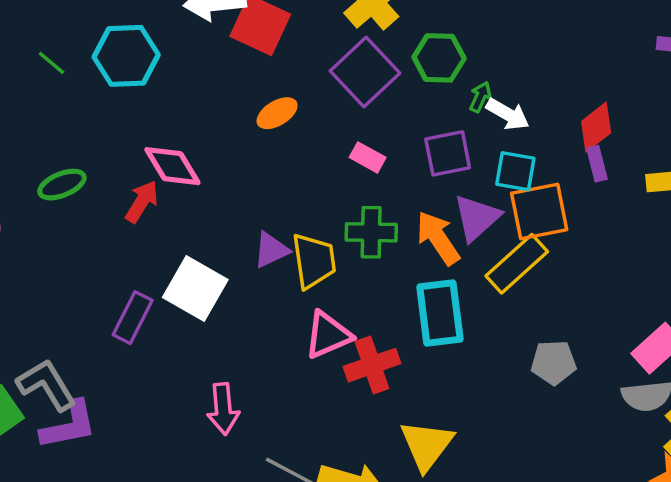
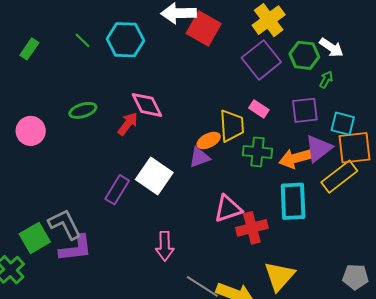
orange ellipse: (277, 113) -> (209, 140), moved
white arrow: (508, 114) -> (331, 48), moved
orange arrow: (438, 238) -> (295, 158), turned -76
yellow trapezoid: (314, 261) -> (232, 126), moved
gray pentagon: (554, 363) -> (355, 277), moved

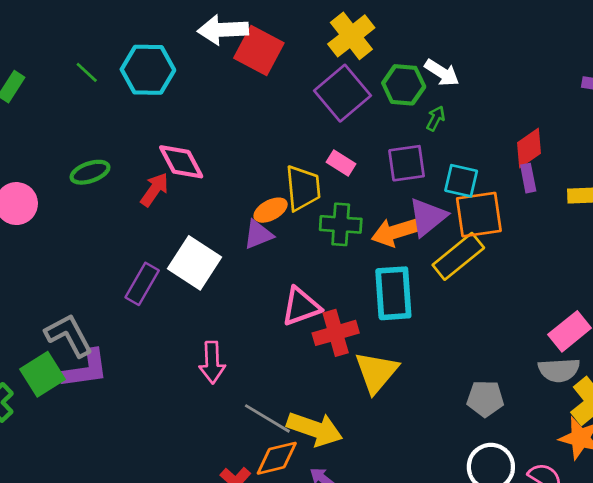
green square: (35, 238) -> (43, 374), moved
yellow triangle: (279, 276) -> (376, 372), moved

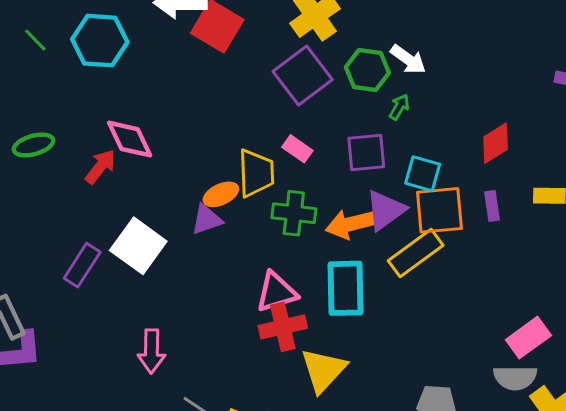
purple rectangle: (528, 178) -> (492, 206), moved
pink triangle: (301, 307) -> (276, 292), moved

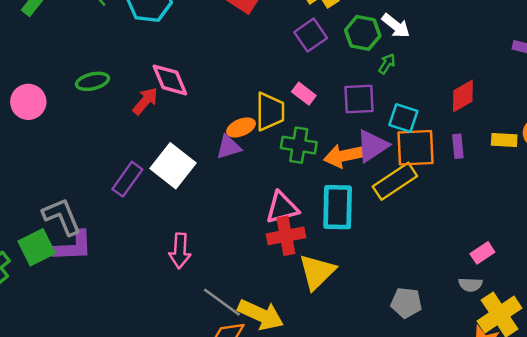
purple square: (303, 75) -> (311, 35), size x0.7
pink rectangle: (528, 338) -> (482, 253), size x0.7
gray semicircle: (515, 378) -> (470, 285), size x0.7

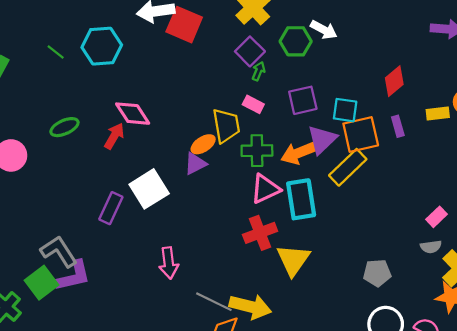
green arrow: (387, 64) -> (259, 71), moved
white square: (173, 166) -> (149, 189), turned 30
pink triangle: (282, 208) -> (265, 189), moved

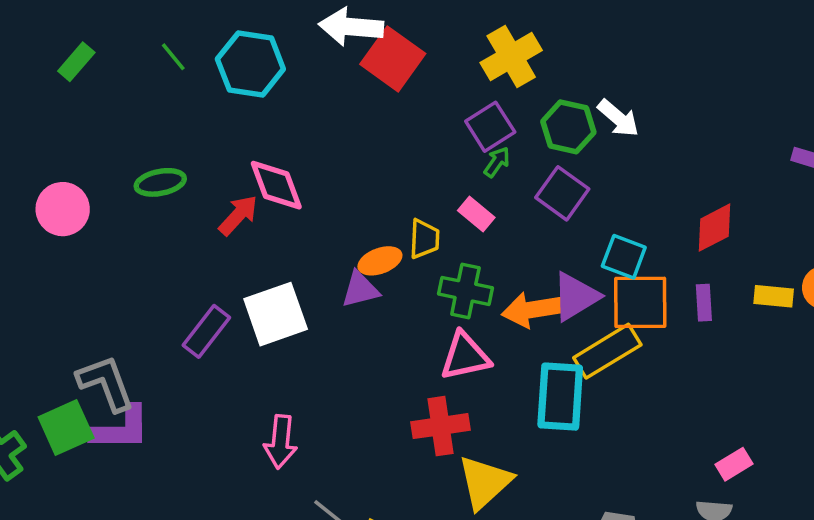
purple square: (303, 100) -> (562, 193), moved, turned 36
yellow trapezoid: (226, 126) -> (424, 239), size x0.7
cyan rectangle: (301, 199) -> (560, 397), moved

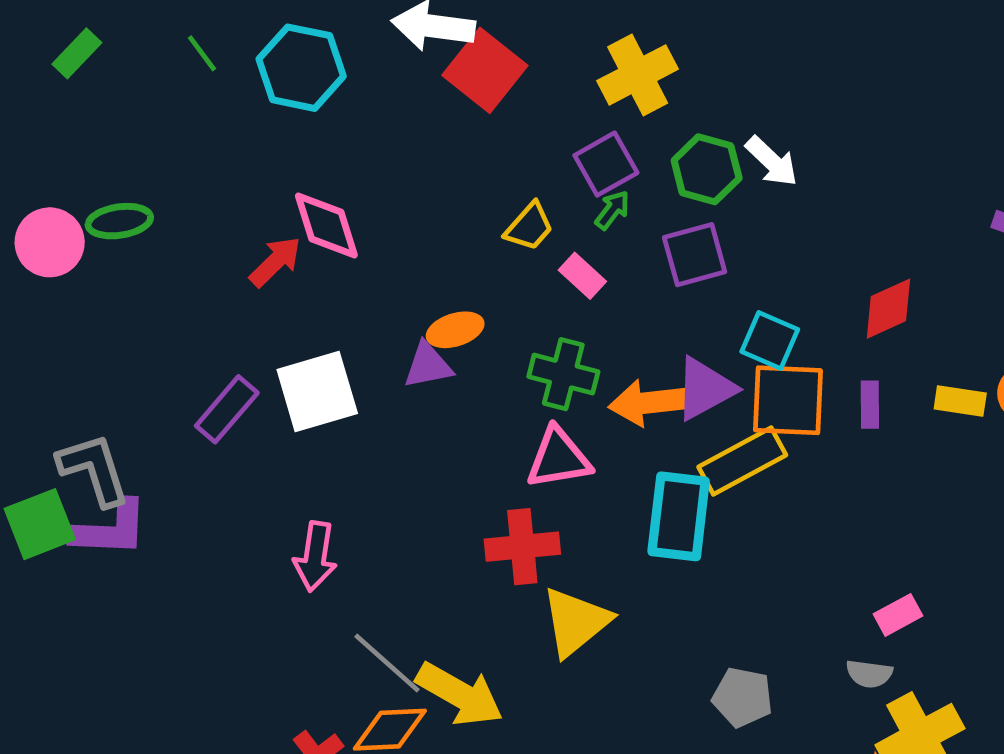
green ellipse: (160, 182) -> (119, 221), moved
purple square: (562, 193) -> (695, 255), turned 36
yellow trapezoid: (424, 239) -> (529, 227), moved, turned 36

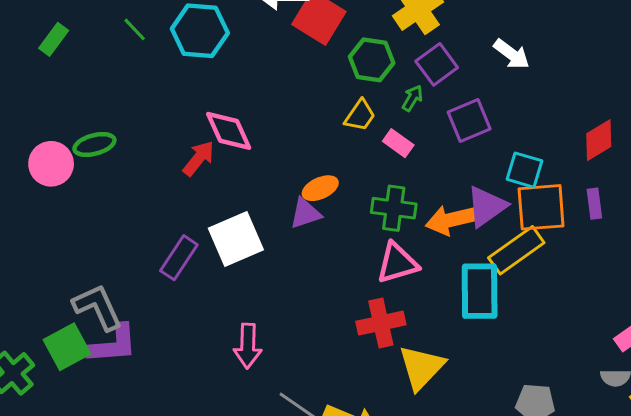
purple square: (606, 164) -> (437, 64), moved
green hexagon: (707, 169) -> (372, 60), moved

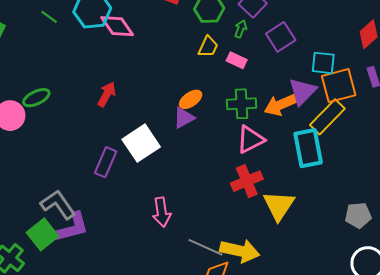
pink diamond: (229, 131) -> (117, 26), moved

